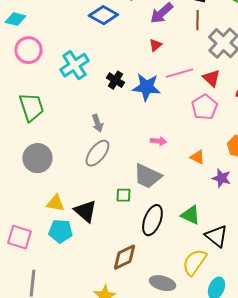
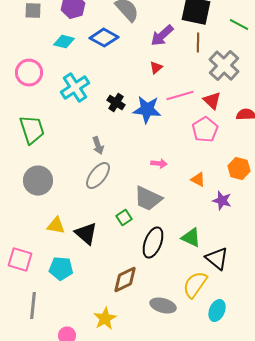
cyan diamond: (15, 19) -> (64, 42), moved
green square: (123, 195) -> (124, 218), turned -35
cyan pentagon: (60, 231) -> (61, 269), moved

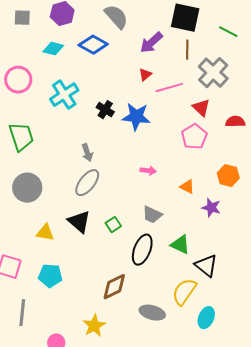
pink line: (180, 96) -> (169, 88), moved
gray trapezoid: (148, 199) -> (152, 215), moved, size x0.7
black triangle: (86, 234) -> (79, 222), moved

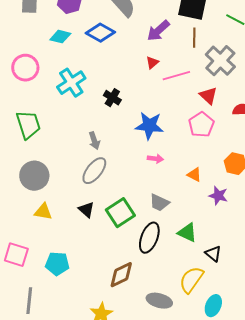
blue star: (136, 117) -> (149, 126), moved
black triangle: (79, 222) -> (86, 210), size x0.7
green square: (113, 225) -> (120, 213), size x1.8
yellow triangle: (45, 233) -> (43, 212), moved
black triangle: (206, 266) -> (213, 254), size x0.7

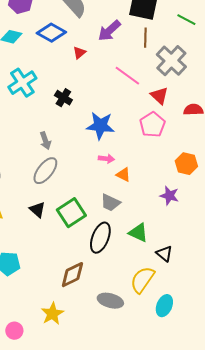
red triangle: (152, 63) -> (79, 53), moved
pink line: (176, 76) -> (127, 76), turned 52
orange triangle: (194, 175) -> (123, 175), moved

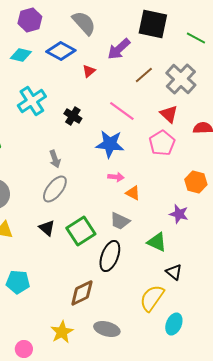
brown line: (145, 38) -> (144, 75), moved, turned 48
pink line: (127, 76) -> (122, 111), moved
green triangle: (138, 233) -> (157, 242), moved
gray ellipse: (110, 301) -> (107, 329), moved

